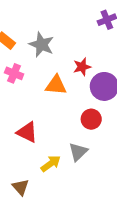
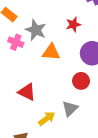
gray star: (41, 45) -> (36, 30), moved
red star: (82, 67) -> (73, 25), moved

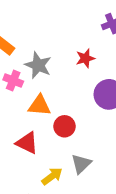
orange triangle: (51, 52) -> (40, 105), moved
red circle: (81, 81) -> (65, 126), moved

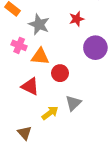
pink cross: (13, 80) -> (19, 45), moved

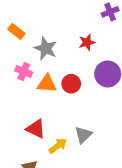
red circle: (60, 73) -> (71, 84), moved
red triangle: (30, 86) -> (36, 129), moved

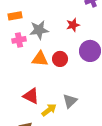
orange rectangle: (16, 31) -> (15, 16), turned -48
gray star: (46, 48) -> (39, 30), turned -30
pink cross: (24, 72) -> (19, 40), moved, turned -32

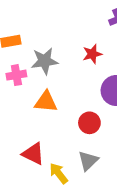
red circle: (60, 59) -> (89, 123), moved
yellow arrow: (49, 110) -> (59, 173), turned -91

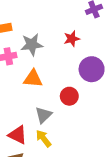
red triangle: (33, 154) -> (18, 135), moved
gray triangle: (88, 161) -> (43, 115), moved

